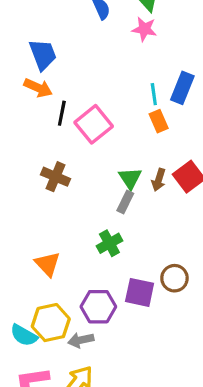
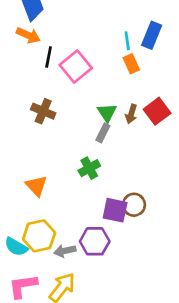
brown circle: (174, 278) -> (134, 205), moved
purple hexagon: (98, 307) -> (95, 241), moved

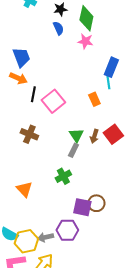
blue rectangle: (152, 35) -> (111, 67), moved
cyan line: (127, 41) -> (108, 82), moved
yellow hexagon: (39, 236) -> (26, 241), moved

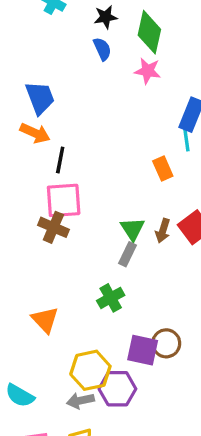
pink square: (53, 101) -> (64, 200), moved, turned 35
yellow hexagon: (26, 241) -> (90, 370), moved

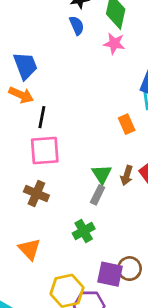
brown cross: (53, 227) -> (36, 194), moved

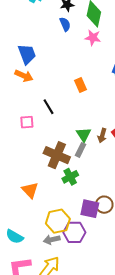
black line: (42, 117) -> (49, 107), moved, turned -42
orange rectangle: (127, 124) -> (81, 85), moved
pink square: (45, 150) -> (27, 122), moved, size x0.6
brown cross: (36, 194) -> (57, 155), moved, size x1.4

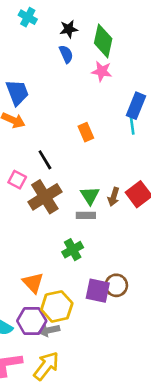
pink square: (27, 122) -> (17, 180), turned 32
gray rectangle: (81, 150) -> (86, 215), turned 64
brown cross: (57, 155) -> (45, 197), moved, turned 35
orange triangle: (30, 190) -> (33, 283), moved
purple hexagon: (74, 232) -> (32, 321), moved

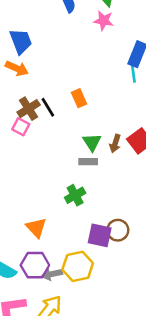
orange rectangle: (86, 132) -> (79, 98), moved
brown cross: (45, 197) -> (29, 109), moved, size x0.7
yellow hexagon: (57, 306) -> (78, 266), moved

